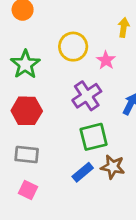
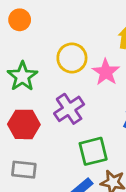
pink star: (106, 60) -> (106, 72), size x1.4
purple cross: (87, 96) -> (69, 109), moved

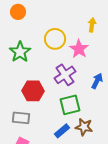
purple cross: (69, 109) -> (65, 75), moved
red hexagon: (24, 124) -> (33, 91), moved

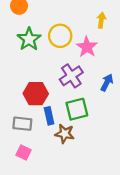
green star: (20, 52) -> (29, 39), moved
brown star: (84, 127) -> (65, 134), moved
blue rectangle: (62, 131) -> (49, 116), moved, turned -63

